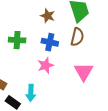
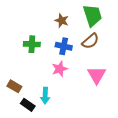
brown semicircle: (77, 37) -> (90, 41), turned 36

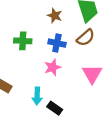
black rectangle: (28, 105) -> (55, 108), moved

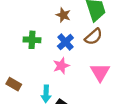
blue cross: (57, 43) -> (65, 42), turned 35

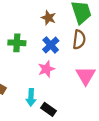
brown semicircle: (94, 37) -> (79, 40), turned -42

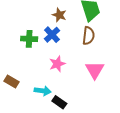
blue cross: (51, 45) -> (52, 35), moved
cyan arrow: (31, 97) -> (43, 91), turned -84

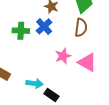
pink star: (57, 64) -> (63, 56), moved
pink triangle: (95, 70) -> (87, 62), turned -30

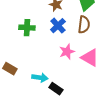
blue cross: (44, 26) -> (58, 26), moved

